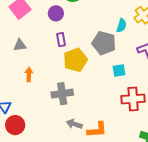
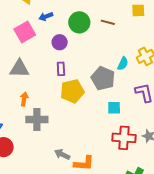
gray triangle: (20, 45) -> (19, 69), size x1.5
gray cross: (62, 94) -> (37, 119), moved

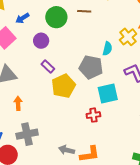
purple rectangle: (61, 69) -> (48, 66), turned -32
cyan square: (114, 108) -> (108, 94), size x1.5
gray cross: (37, 119) -> (27, 134), moved
red cross: (124, 138) -> (93, 115), moved, size x0.6

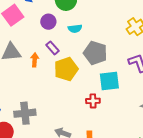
cyan semicircle: (107, 49) -> (75, 29), moved, turned 64
orange arrow: (18, 103) -> (35, 60), moved

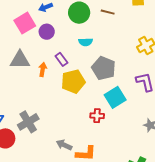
purple circle: (48, 22) -> (47, 32), moved
cyan square: (109, 81) -> (115, 97), turned -30
gray cross: (25, 113) -> (28, 122), turned -30

